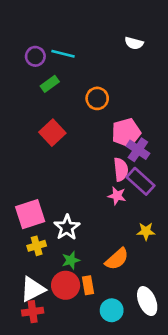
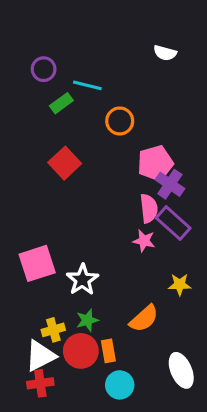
cyan line: (63, 54) -> (87, 85), moved
yellow cross: (37, 246) -> (53, 330), moved
cyan circle: (112, 310) -> (120, 385), moved

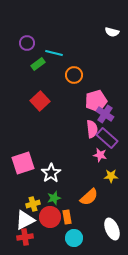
white semicircle: (165, 53) -> (112, 32), moved
pink star: (144, 241) -> (100, 155), moved

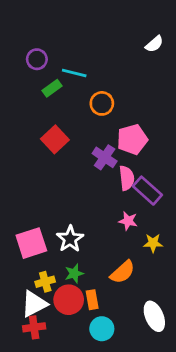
white semicircle: (112, 32) -> (154, 44), turned -56
purple cross: (105, 114) -> (105, 157), moved
pink star: (100, 155) -> (128, 221), moved
pink square: (23, 163) -> (31, 243), moved

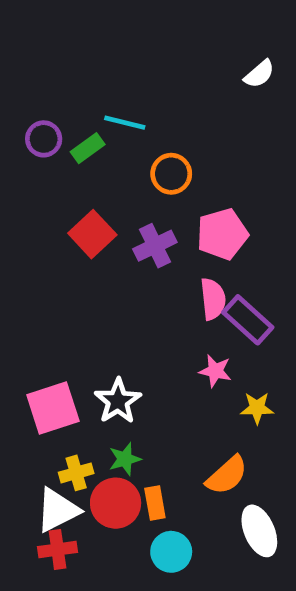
purple circle: (37, 59) -> (44, 139), moved
purple cross: (105, 157) -> (155, 246), moved, turned 30
orange semicircle: (123, 272) -> (227, 475), moved

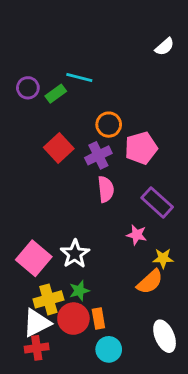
orange circle: (171, 174) -> (109, 125), moved
pink semicircle: (213, 299) -> (106, 189), moved
pink square: (53, 408) -> (34, 258), turned -32
yellow cross: (76, 473) -> (48, 299), size x1.4
orange semicircle: (227, 475) -> (150, 282), moved

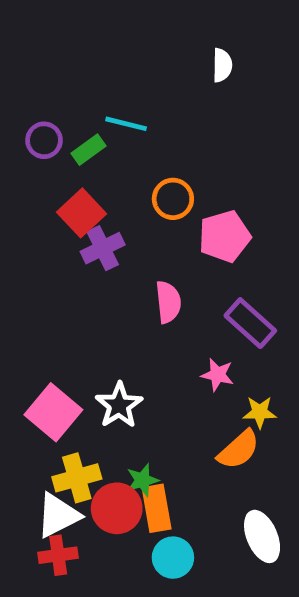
white semicircle: (165, 47) -> (222, 65), moved, turned -48
red square: (59, 148) -> (82, 213), moved
purple cross: (98, 155) -> (103, 248), moved
green star: (79, 291) -> (142, 480), moved
orange rectangle: (98, 319) -> (157, 508), size x1.4

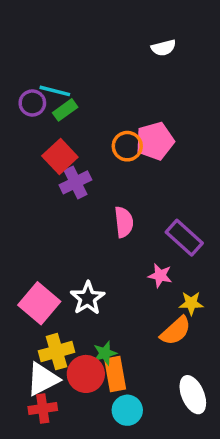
white semicircle: (222, 65) -> (164, 48), turned 75
cyan line: (126, 124) -> (55, 91), moved
pink pentagon: (225, 236) -> (155, 141), moved

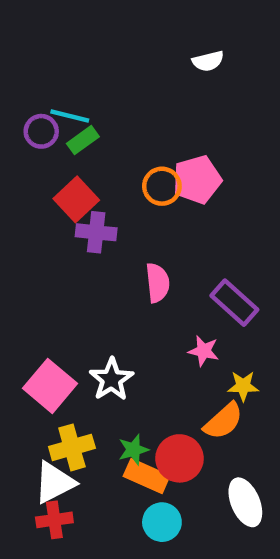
purple cross: (75, 182) -> (96, 232), turned 32
red circle: (86, 374) -> (180, 458), moved
orange rectangle: (115, 374) -> (147, 476), turned -56

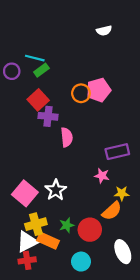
purple circle: (41, 131) -> (12, 71), moved
pink semicircle: (158, 283) -> (67, 137), moved
purple rectangle: (234, 303) -> (117, 152), turned -55
orange rectangle: (147, 476) -> (48, 241), moved

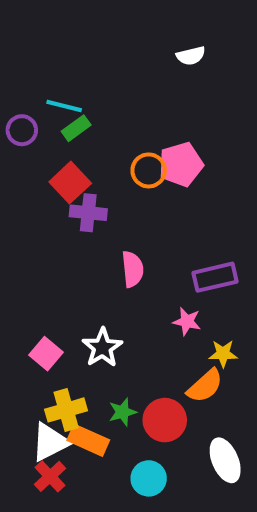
pink semicircle: (67, 137) -> (133, 269), moved
pink square: (25, 193) -> (46, 354), size x0.7
red cross: (27, 260) -> (50, 476), turned -35

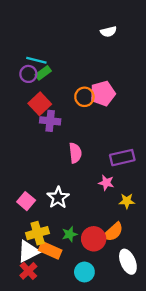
purple circle: (22, 130) -> (28, 74), moved
orange semicircle: (205, 386) -> (113, 232), moved

